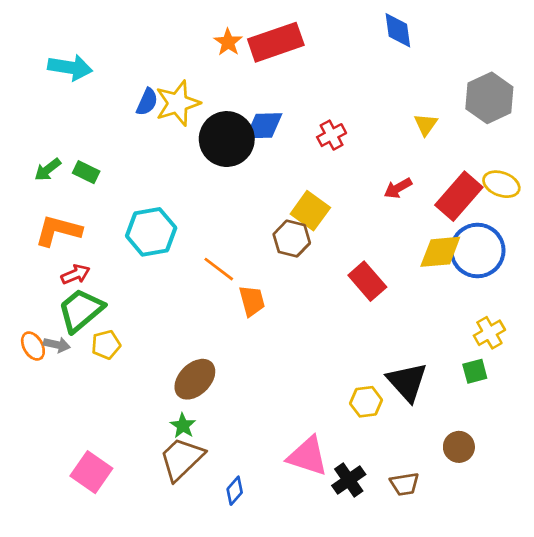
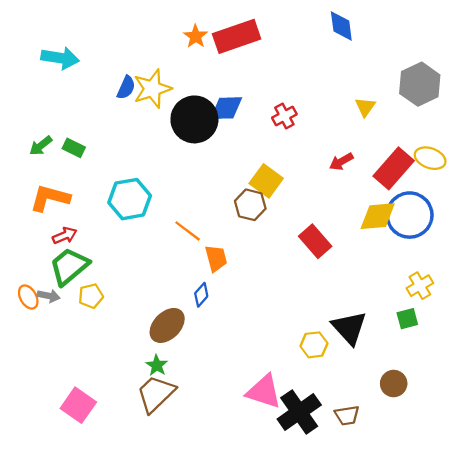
black cross: (349, 480) -> (299, 412), size x1.5
blue diamond: (235, 491) -> (201, 295), moved

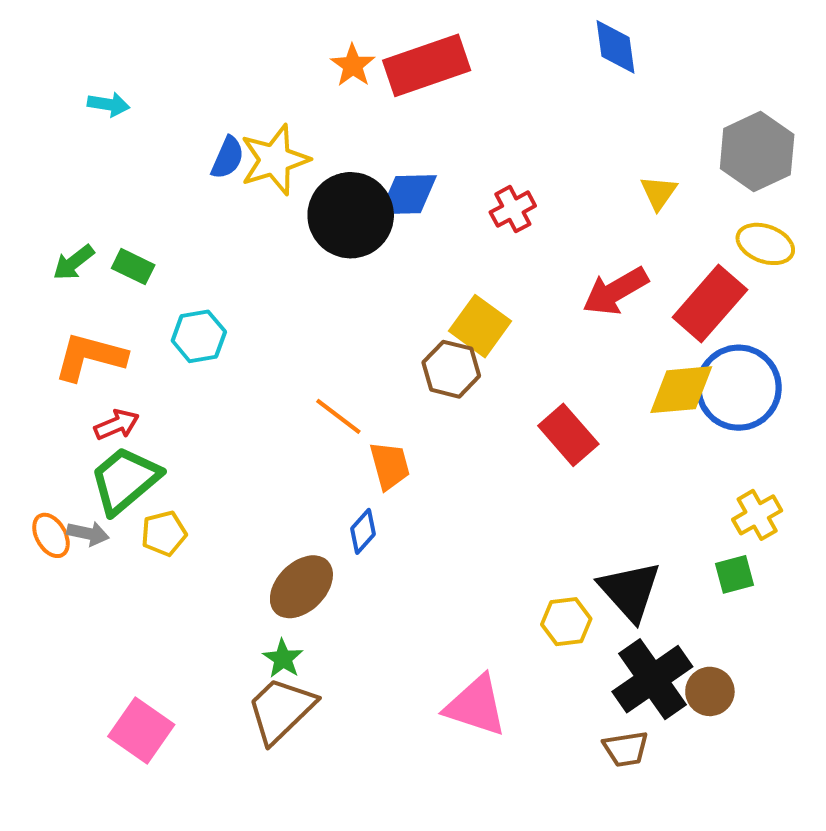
cyan arrow: (60, 58) -> (108, 104), size x0.6
yellow ellipse: (430, 158) -> (765, 244), moved
red arrow: (341, 162) -> (615, 291), size x1.5
cyan hexagon: (130, 199) -> (199, 336), moved, size x0.7
black cross: (299, 412) -> (652, 679), moved

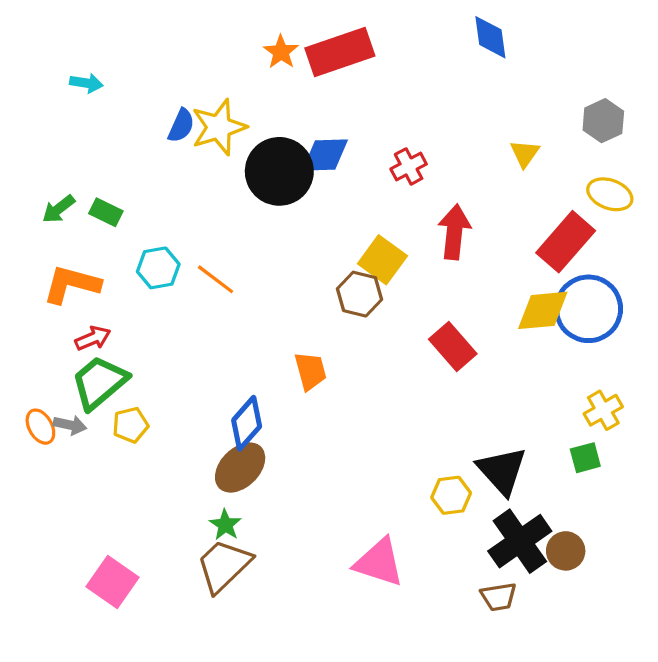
gray hexagon: (757, 152) -> (603, 121), size x0.7
red arrow: (615, 291) -> (454, 232), moved, turned 126
orange line: (338, 416) -> (216, 279), moved
blue diamond: (363, 531) -> (247, 423), moved, size x1.5

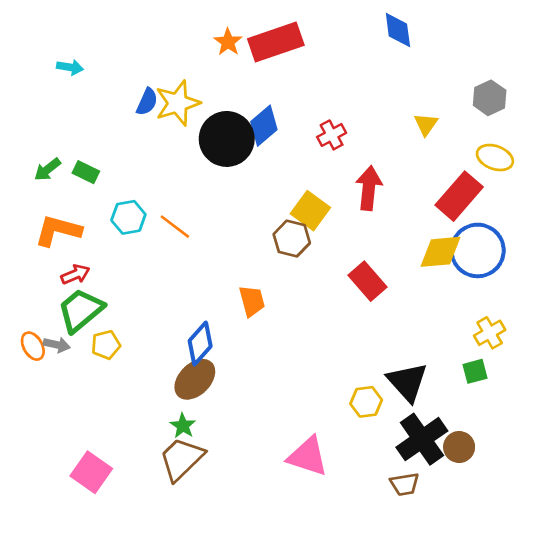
blue diamond: (325, 155) -> (264, 126), turned -39

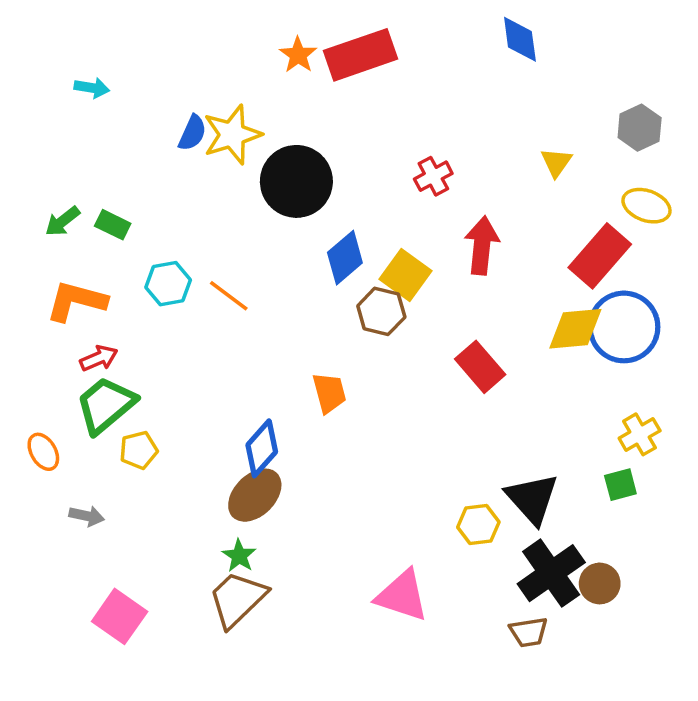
blue diamond: (264, 126) -> (345, 258), moved
gray arrow: (57, 345) -> (87, 516), moved

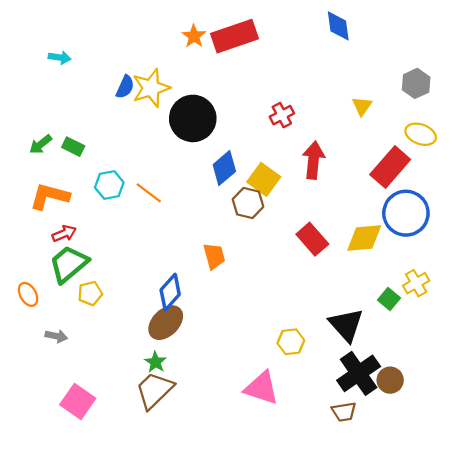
yellow diamond: (575, 329) -> (364, 238), moved
green square: (620, 485) -> (389, 299), moved, turned -35
yellow hexagon: (478, 525) -> (291, 342), moved

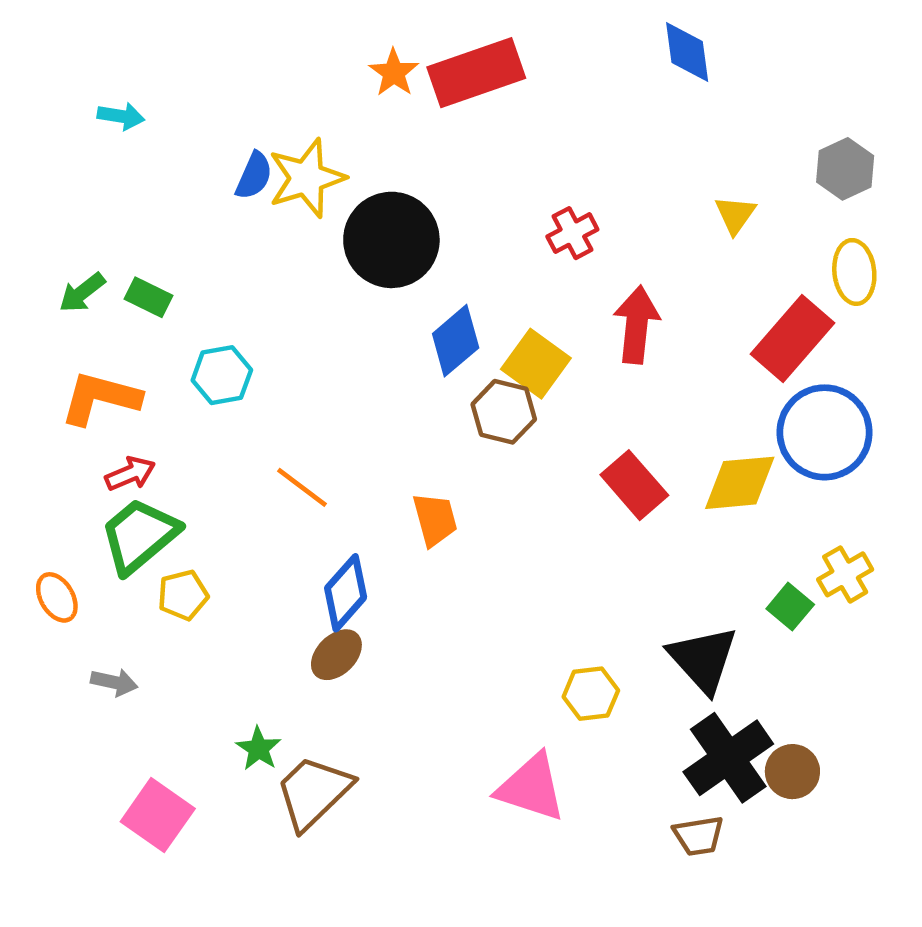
yellow ellipse: (421, 134) -> (854, 272), turned 64
orange line: (149, 193) -> (302, 487), moved
brown ellipse: (166, 323) -> (336, 655), size x0.7
green star: (156, 362) -> (259, 749), moved

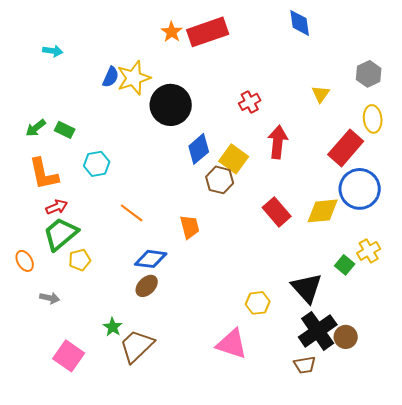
orange L-shape: (100, 398) -> (44, 174), turned -117
blue diamond: (346, 593) -> (151, 259), turned 56

